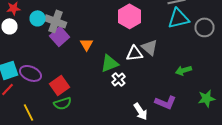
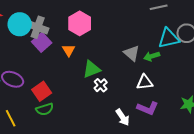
pink hexagon: (130, 16) -> (80, 23), moved
cyan circle: (38, 18) -> (20, 24), size x1.5
cyan triangle: (178, 18) -> (169, 38), moved
white triangle: (134, 53) -> (145, 82), moved
green arrow: (184, 70) -> (152, 56), moved

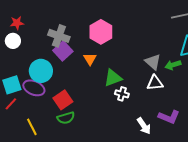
cyan circle: (20, 24) -> (41, 71), moved
white triangle: (145, 82) -> (155, 83), moved
white cross: (101, 85) -> (122, 94), turned -32

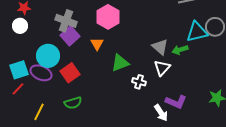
white triangle: (155, 83) -> (162, 68), turned -42
white cross: (122, 94) -> (139, 82), moved
red square: (63, 100) -> (70, 73), moved
white arrow: (144, 126) -> (161, 113), moved
yellow line: (32, 127) -> (39, 112), turned 54

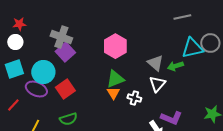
pink hexagon: (108, 17) -> (115, 46), moved
orange triangle: (97, 44) -> (113, 93), moved
cyan square: (19, 70) -> (14, 69), moved

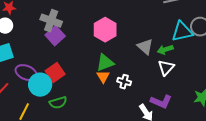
cyan circle: (43, 72) -> (40, 85), moved
white triangle: (157, 84) -> (166, 68), moved

